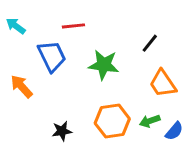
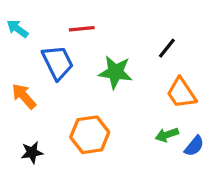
orange hexagon: (112, 121) -> (90, 135), moved
black star: (62, 131) -> (32, 152), moved

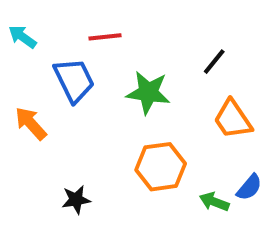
orange hexagon: (90, 135) -> (161, 167), moved
green arrow: (167, 135) -> (214, 202), moved, turned 40
black star: (32, 152) -> (76, 200), moved

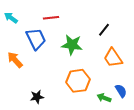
blue semicircle: (249, 187) -> (121, 91), turned -72

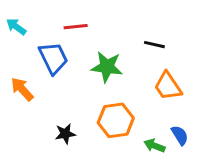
black line: (104, 30) -> (154, 45), turned 64
black star: (37, 97) -> (65, 134), moved

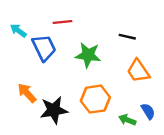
cyan arrow: (16, 27) -> (18, 31), moved
orange arrow: (22, 89) -> (27, 93), moved
black star: (65, 134) -> (54, 110), size x1.6

